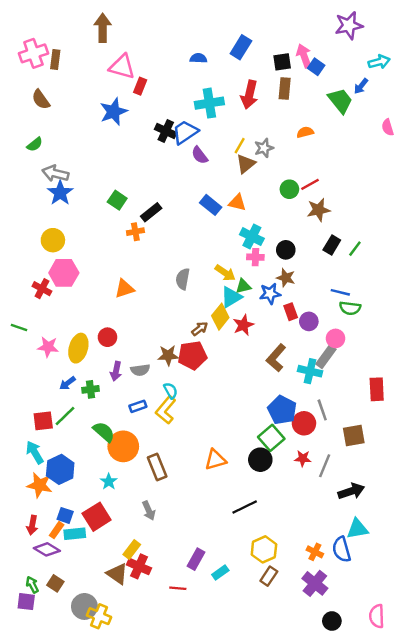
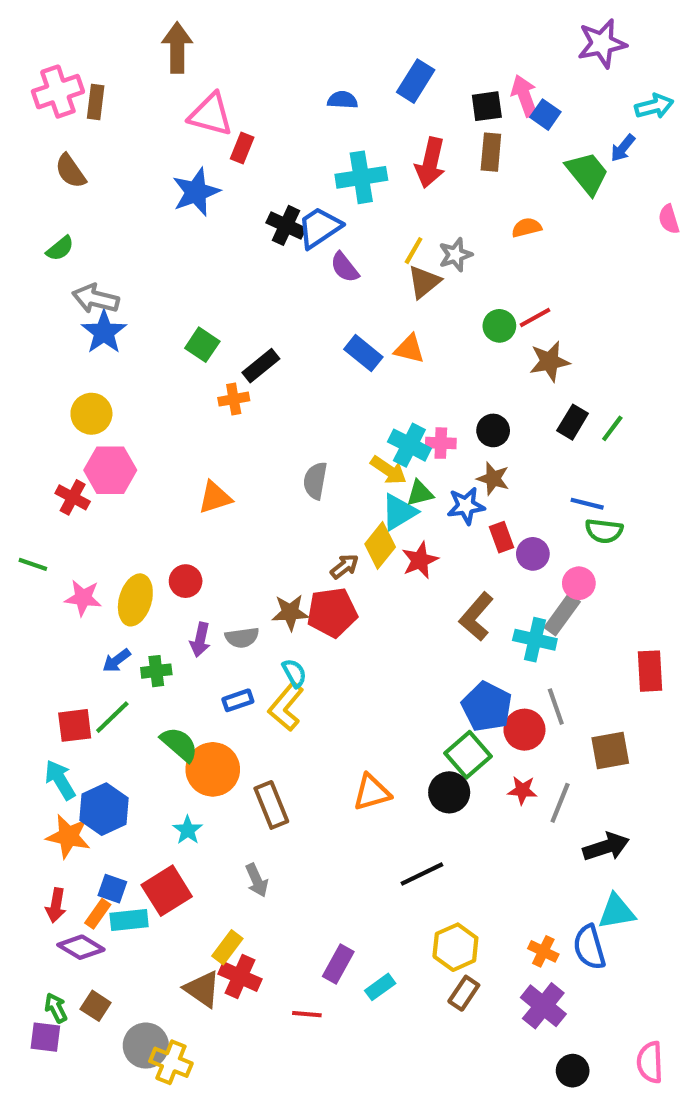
cyan cross: (252, 237) -> (409, 445), moved

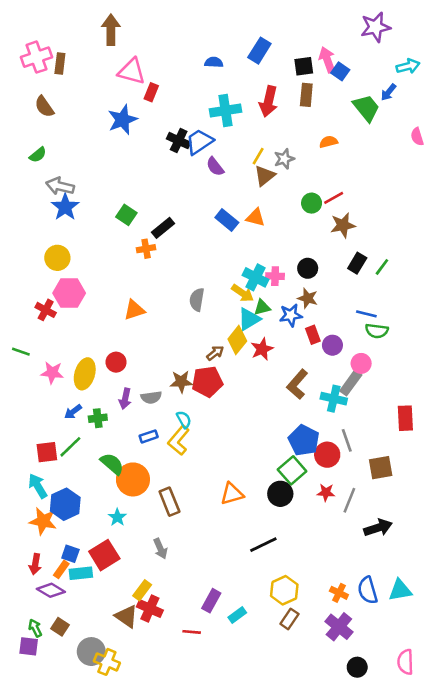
cyan triangle: (617, 912) -> (400, 590), moved

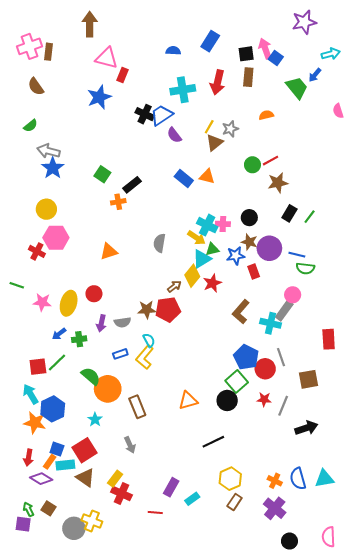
purple circle: (332, 345) -> (269, 248), moved, size x1.5
brown triangle: (126, 616) -> (85, 478), moved
yellow cross: (107, 662) -> (92, 521), moved

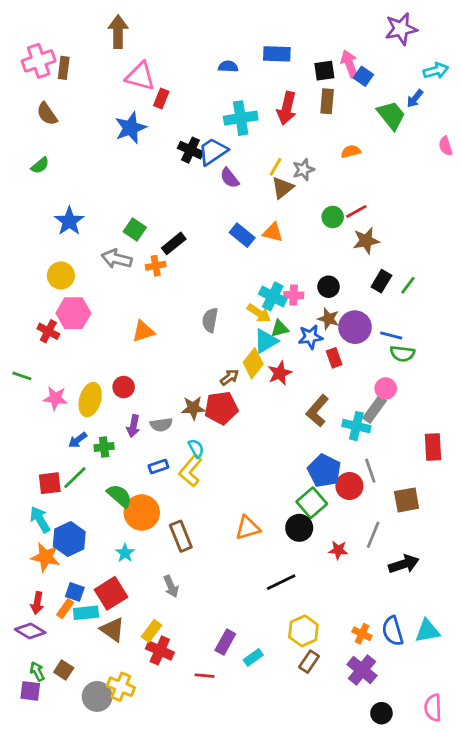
blue rectangle: (210, 41) -> (277, 54), turned 60
gray arrow: (48, 151) -> (117, 259), moved
red star: (264, 399) -> (338, 550), moved
purple diamond: (41, 479) -> (30, 631), moved

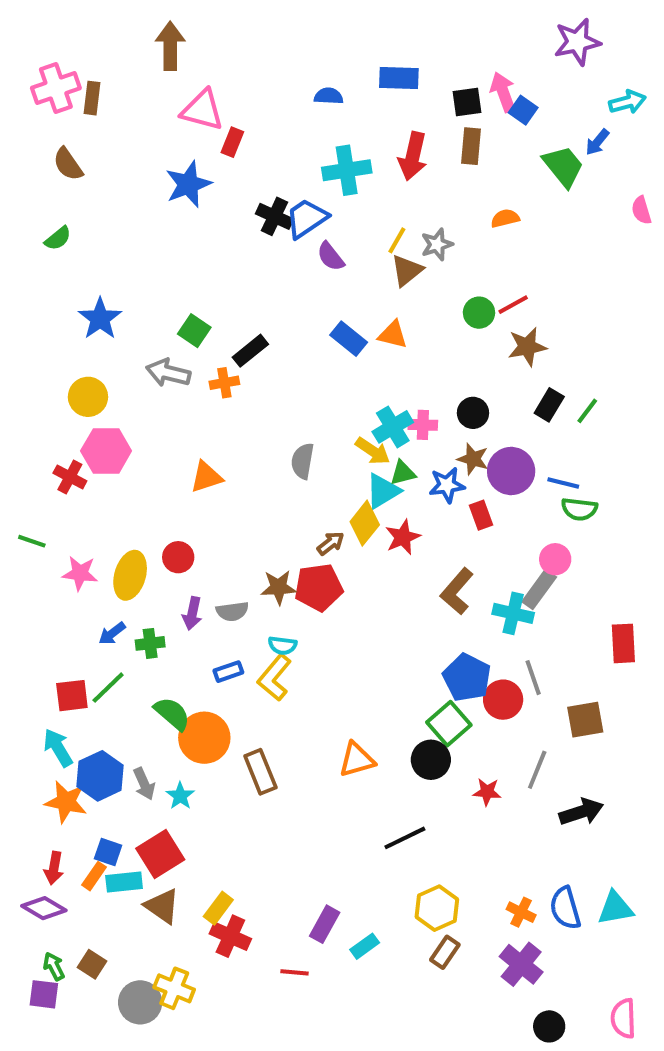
cyan cross: (273, 296) -> (393, 427), turned 32
cyan semicircle: (196, 448) -> (282, 645), turned 126
gray arrow: (171, 586) -> (144, 784), moved

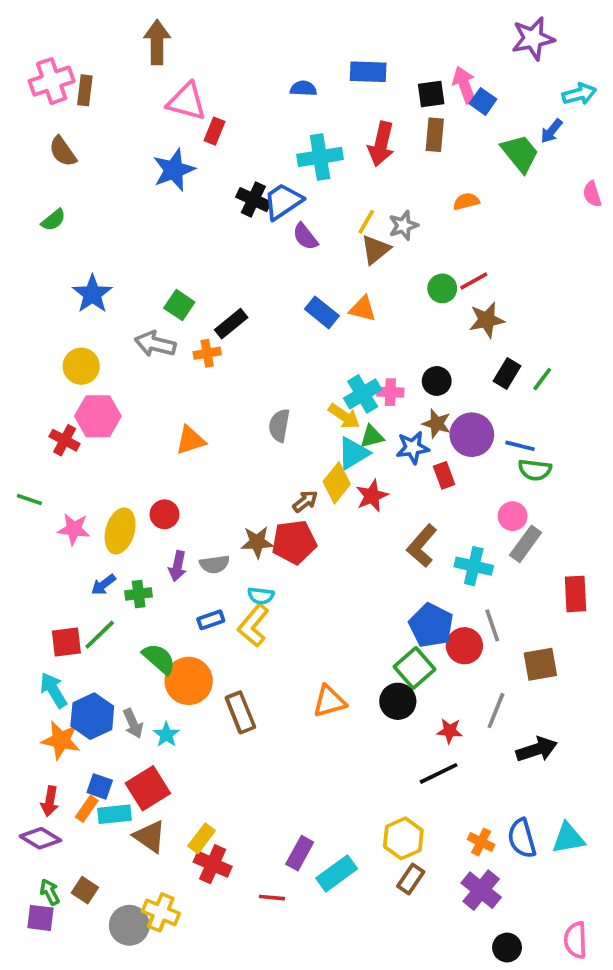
gray rectangle: (539, 589) -> (526, 544), moved
black line: (405, 838) -> (439, 773), moved
cyan rectangle: (365, 946) -> (337, 873), size x1.5

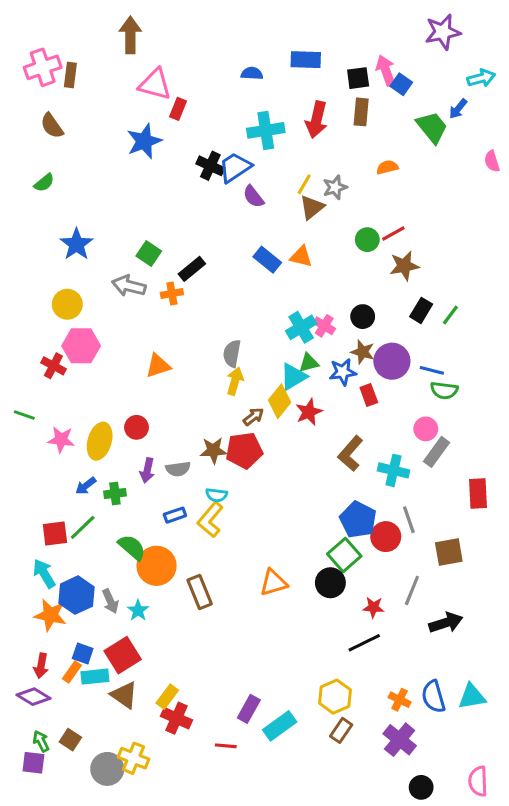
pink cross: (390, 392) -> (324, 326), turned 30
yellow arrow: (344, 416) -> (235, 381), moved, turned -108

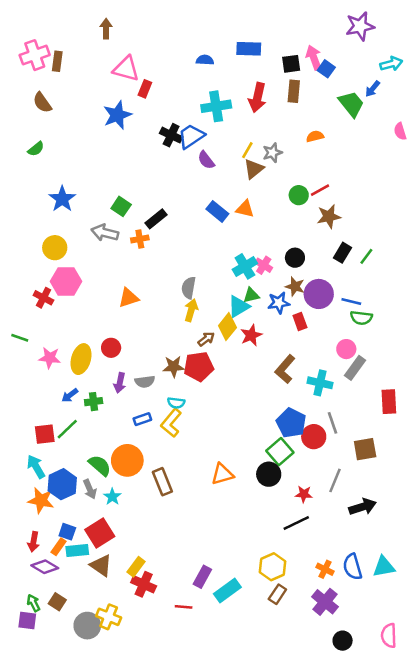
brown arrow: (130, 35) -> (106, 29), size x0.7
green semicircle: (132, 547) -> (100, 465), moved
purple diamond: (33, 697) -> (45, 567), moved

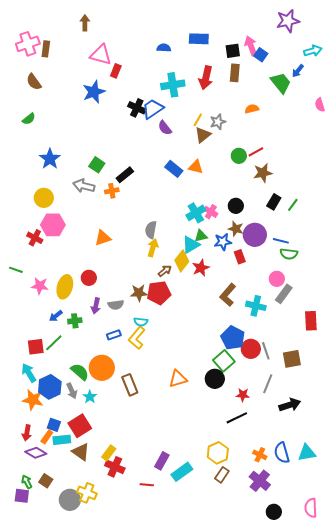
gray line: (333, 423) -> (266, 351), moved

